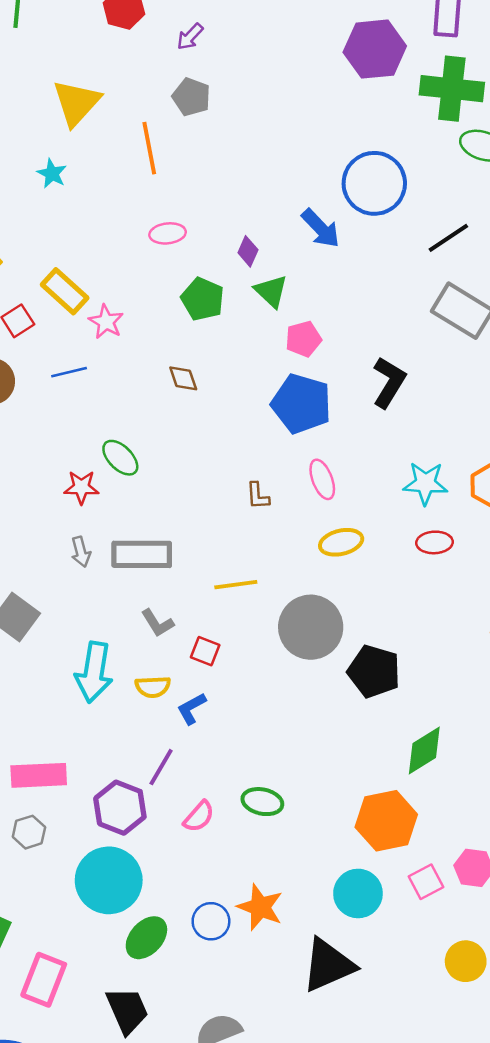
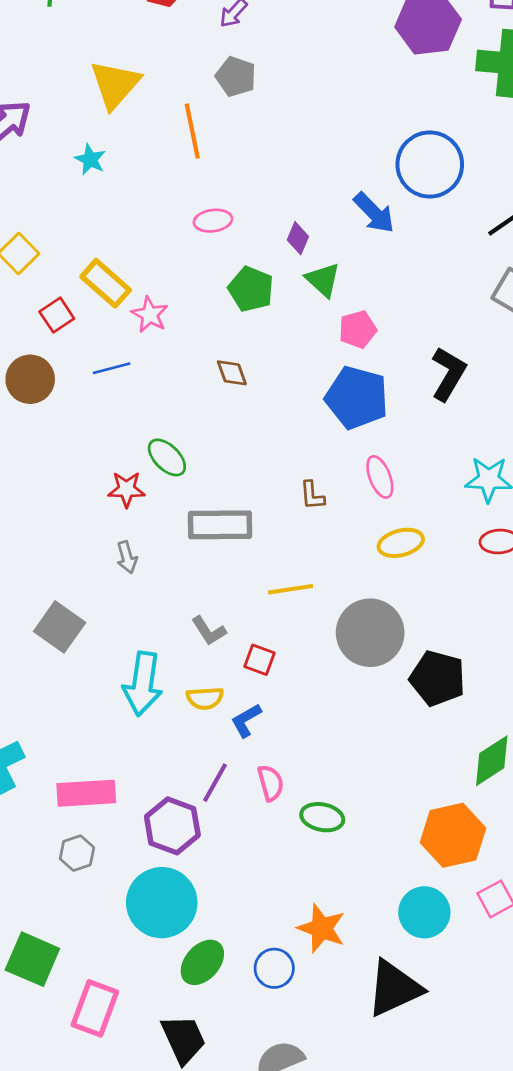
gray rectangle: (142, 554) -> (220, 525), moved
pink semicircle: (199, 817) -> (271, 783), moved, turned -56
blue circle: (211, 921) -> (274, 968), moved

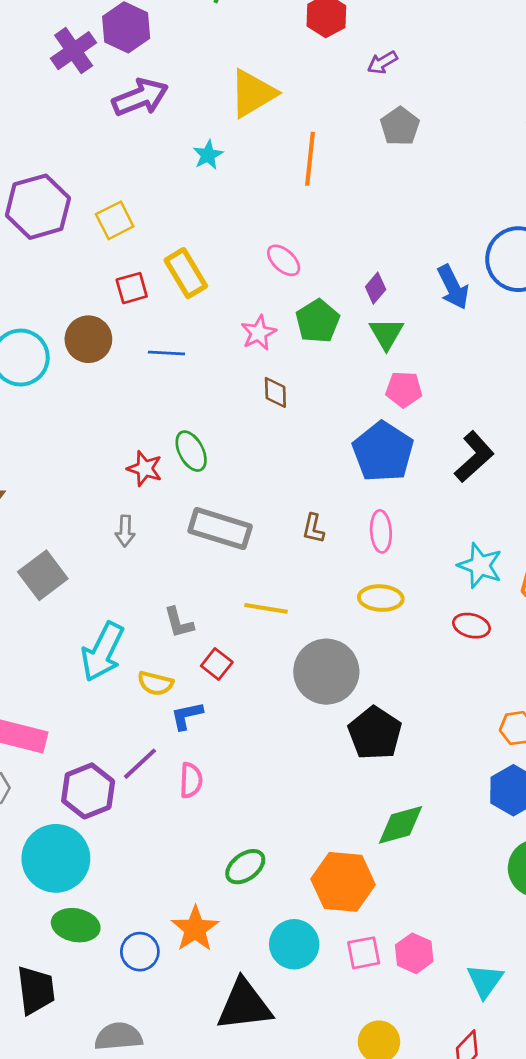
gray pentagon: (236, 77) -> (400, 126), moved
pink ellipse: (213, 221) -> (284, 260), moved, turned 32
pink star: (150, 315) -> (259, 333), moved
green ellipse: (322, 817) -> (245, 867), moved, turned -66
green ellipse: (202, 962) -> (76, 925), turned 42

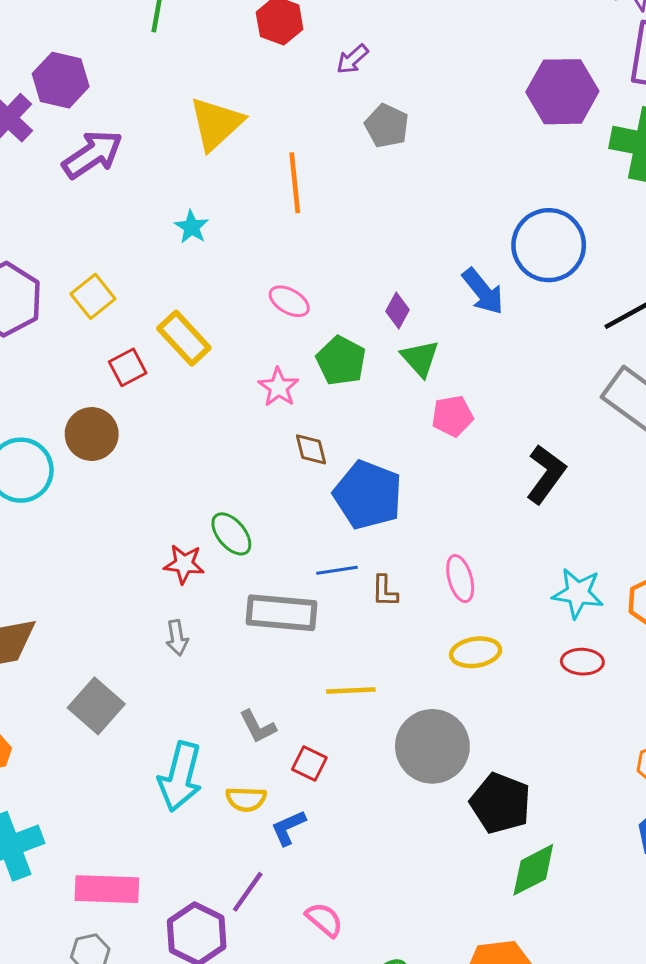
cyan star: (208, 155) -> (192, 227), moved
blue line: (166, 353) -> (337, 570), moved
blue pentagon: (383, 452) -> (368, 495), moved
pink semicircle: (191, 780) -> (324, 920), moved, turned -40
green diamond: (400, 825) -> (533, 870), moved

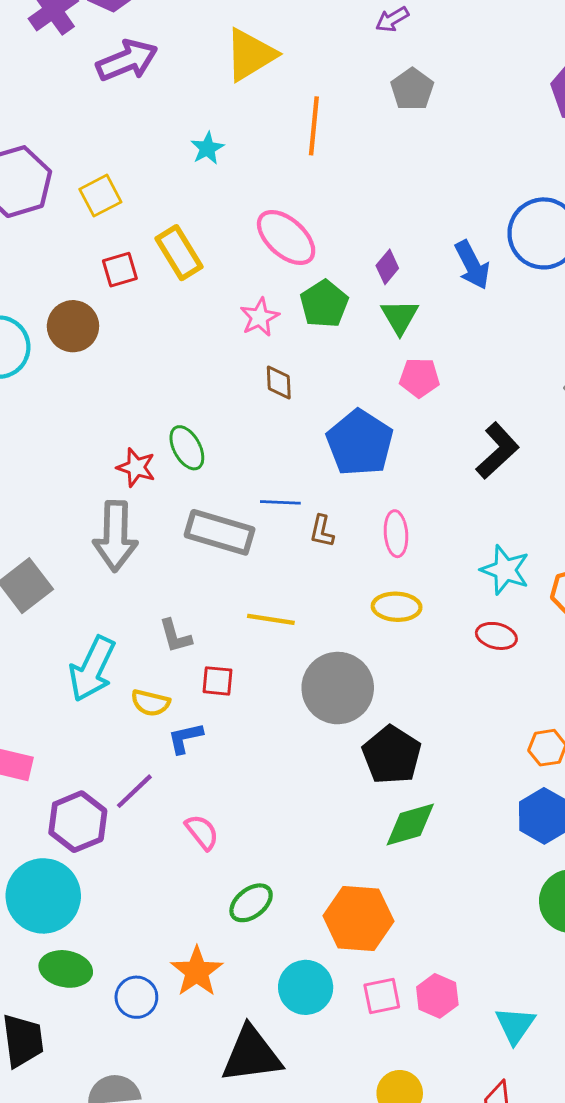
pink ellipse: (289, 301) -> (286, 238), size x1.6
blue pentagon: (368, 495) -> (360, 443), moved
gray arrow: (177, 638) -> (115, 536), size x2.0
red square: (309, 764) -> (217, 681), turned -32

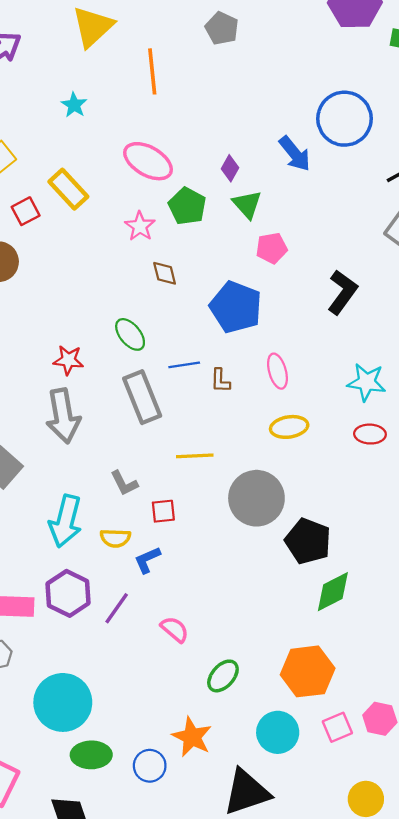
green ellipse: (187, 448) -> (130, 334), moved
gray rectangle: (220, 532) -> (142, 397), turned 63
purple hexagon: (78, 822) -> (68, 593), moved

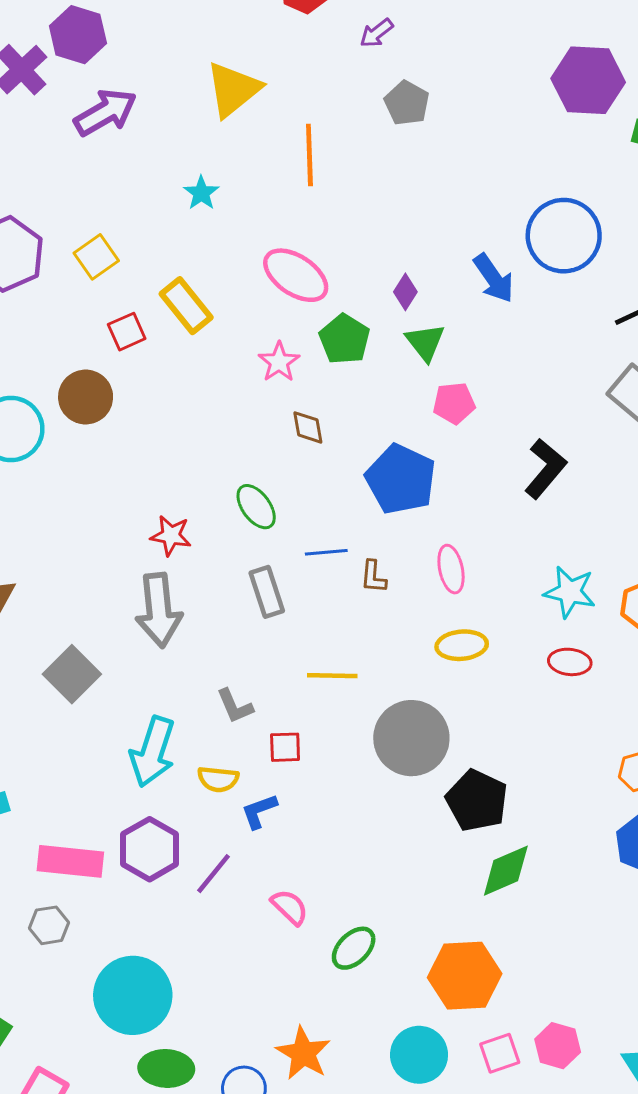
gray rectangle: (142, 397) -> (267, 592), size x0.7
green ellipse: (223, 676) -> (354, 948), moved

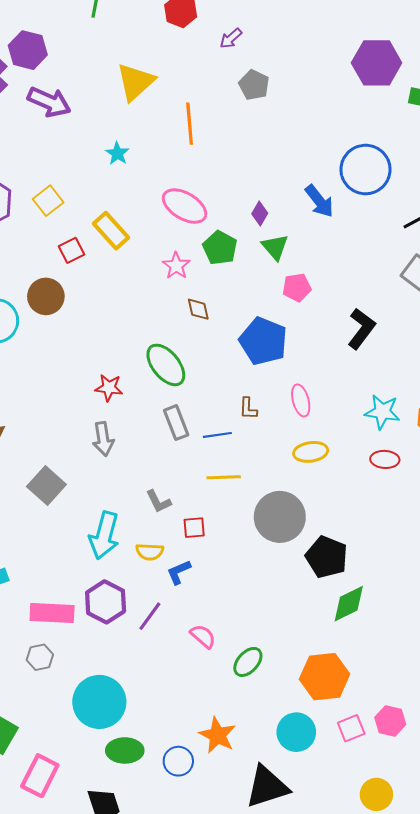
purple arrow: (105, 112) -> (49, 102), turned 57
green ellipse: (256, 507) -> (166, 365), size x1.4
blue line: (326, 552) -> (217, 435), moved
gray arrow: (159, 610) -> (103, 439), size x0.7

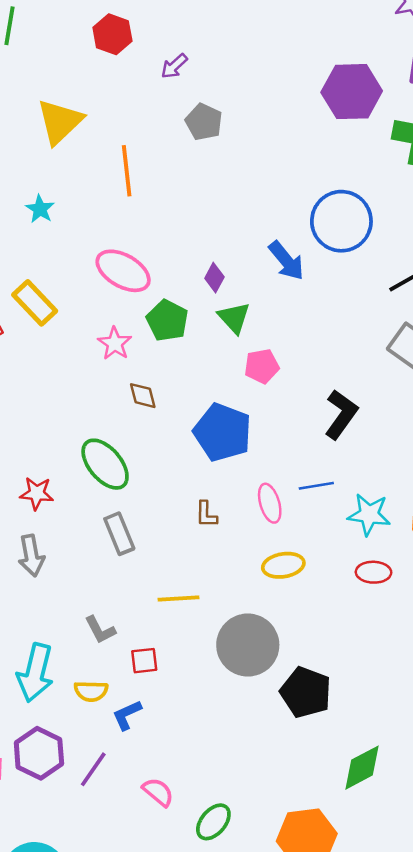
blue line: (217, 435) -> (316, 486), moved
green diamond: (349, 604) -> (362, 768), moved

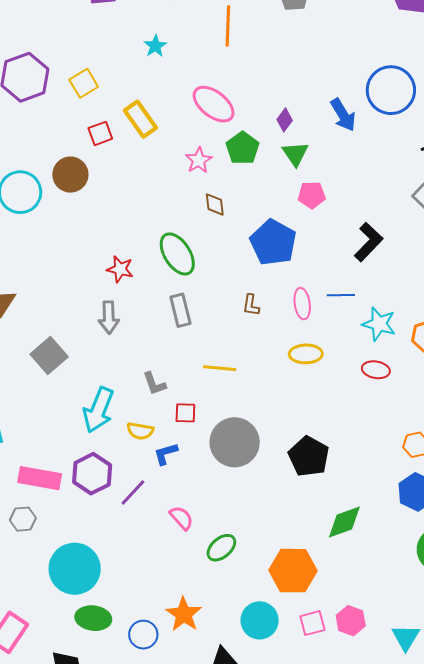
gray circle: (248, 645) -> (235, 442), moved

